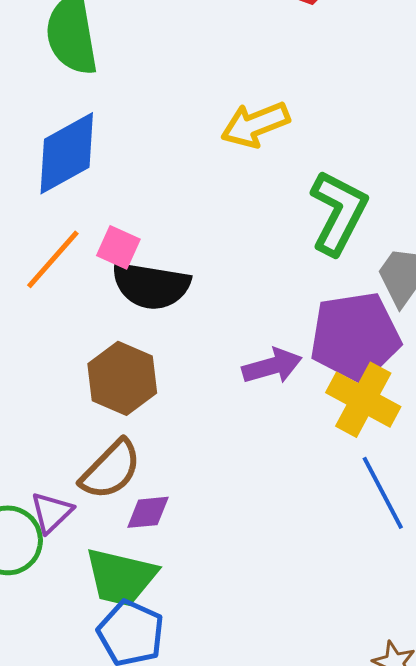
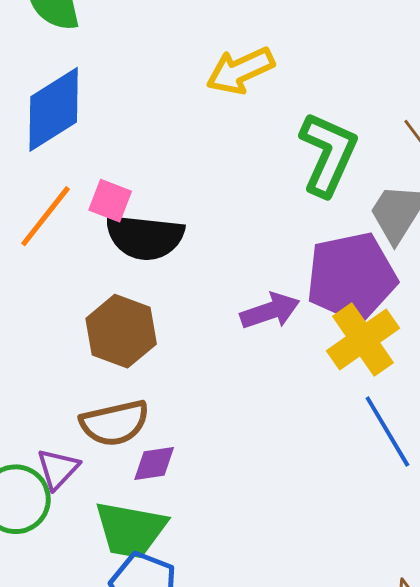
yellow cross: (363, 400) -> (363, 339), turned 30
brown semicircle: (111, 470) -> (115, 423), turned 36

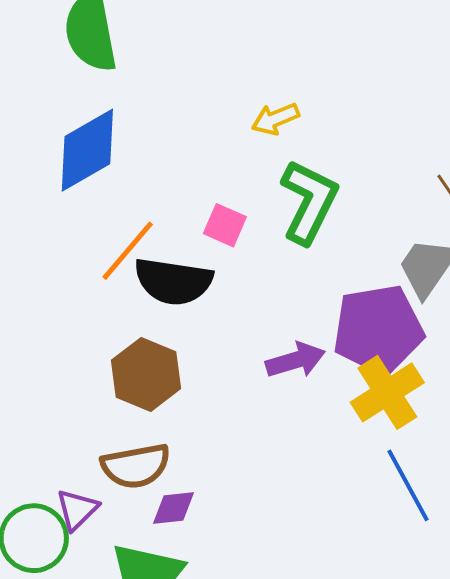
yellow arrow: (240, 71) -> (275, 119), size x0.7
green L-shape: (328, 154) -> (309, 202), moved
pink square: (110, 201) -> (225, 225), moved
orange line: (45, 216) -> (128, 251), moved

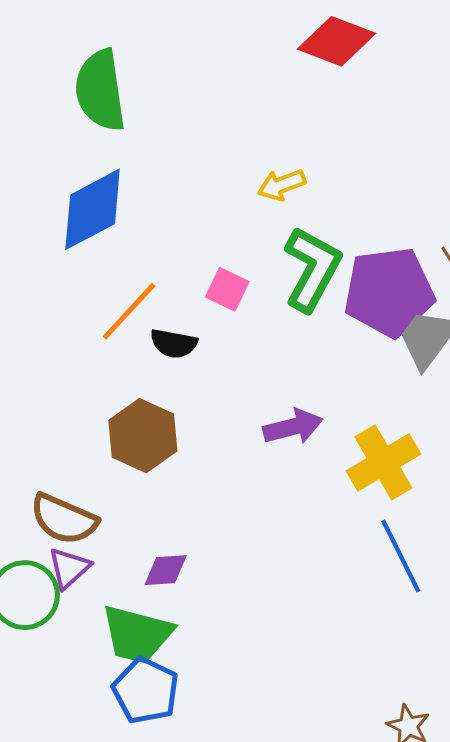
black semicircle: (173, 281) -> (174, 344), size x0.6
purple pentagon: (378, 330) -> (389, 292), moved
brown semicircle: (136, 466) -> (64, 519), moved, turned 32

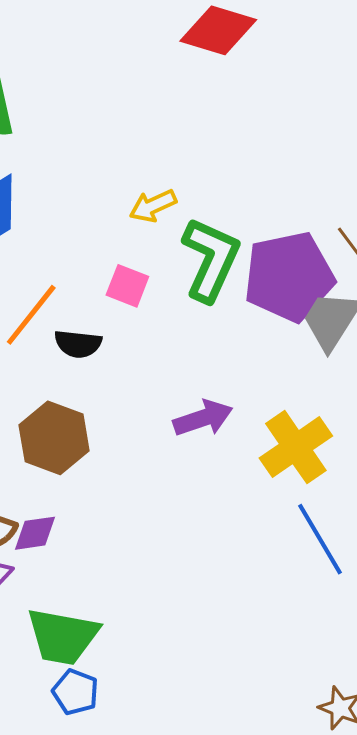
yellow arrow: (282, 185) -> (153, 206), moved
purple diamond: (166, 570) -> (35, 533), moved
blue pentagon: (146, 691) -> (75, 692), size x0.7

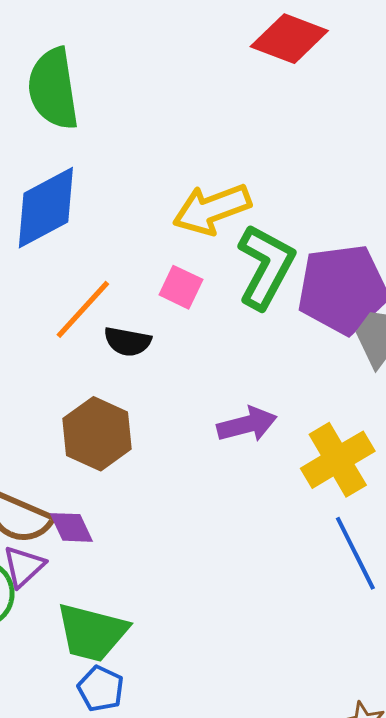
yellow arrow: (153, 206) -> (212, 209), size x1.6
purple diamond: (35, 533) -> (71, 527), turned 69

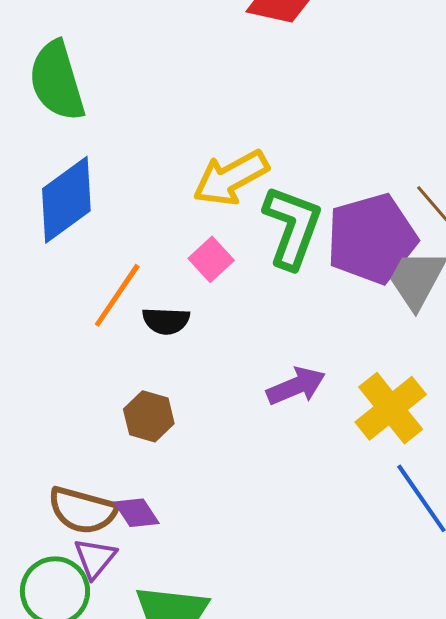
pink square: (181, 287) -> (211, 259), turned 30
brown hexagon: (97, 434) -> (149, 416), size x0.7

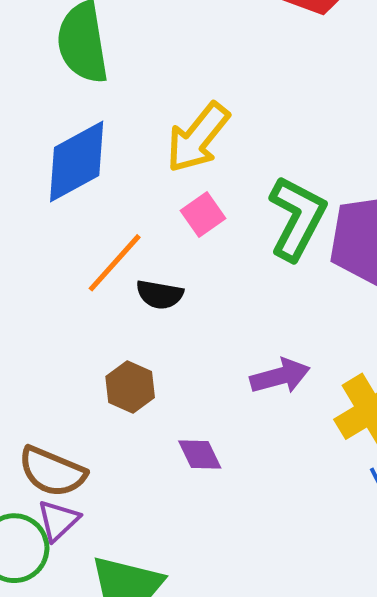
yellow arrow: (231, 178) -> (198, 138), moved, turned -30
pink square: (211, 259) -> (203, 215), moved
purple diamond: (137, 513) -> (200, 454), moved

